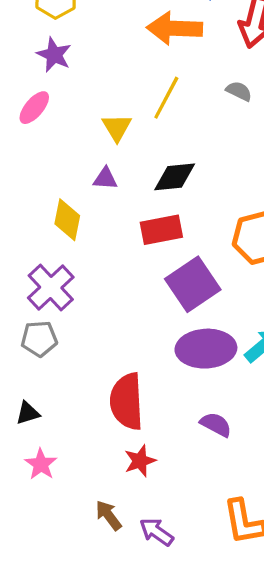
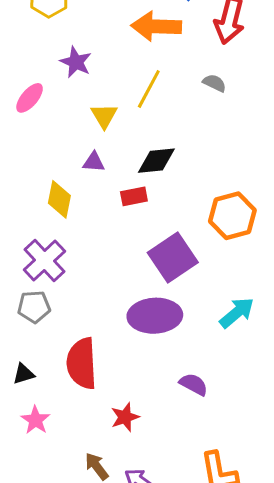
purple star: (54, 55) -> (76, 62), moved
red rectangle: (161, 230) -> (134, 196), moved, size x0.7
purple ellipse: (206, 349) -> (155, 316), moved
red semicircle: (127, 401) -> (82, 363), moved

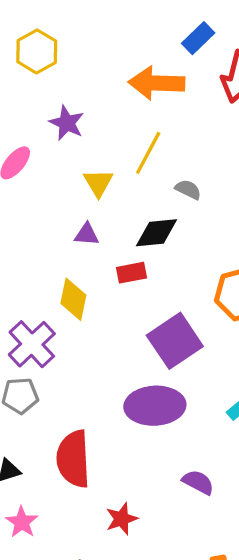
gray semicircle: (214, 83) -> (188, 189), moved
yellow diamond: (59, 199) -> (73, 299), moved

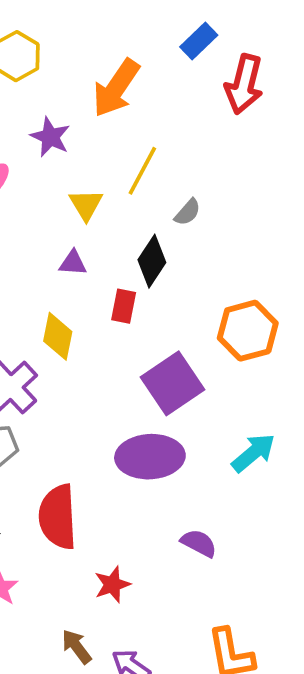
orange arrow: (157, 83) -> (116, 88), moved, turned -58
gray semicircle: (188, 189) -> (188, 212), turned 105
black diamond: (157, 233) -> (152, 261), turned -51
red rectangle: (132, 273) -> (124, 306), turned -68

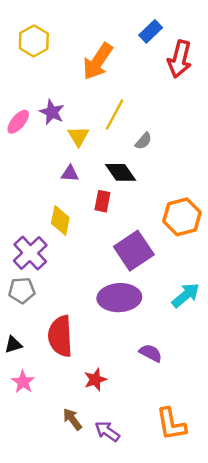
purple star: (50, 137) -> (52, 112), moved
black diamond: (152, 261) -> (121, 172), turned -68

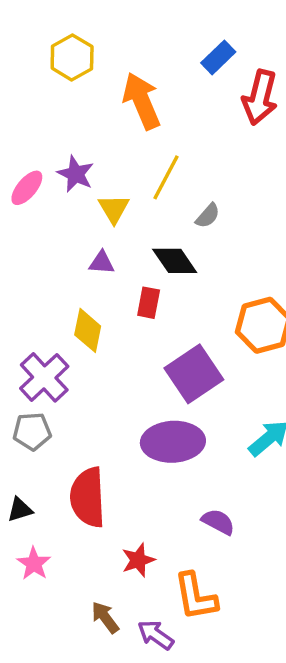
yellow hexagon: (34, 41) -> (72, 57), moved
orange arrow: (98, 61) -> (142, 101), turned 123
orange L-shape: (171, 424) -> (196, 597), moved

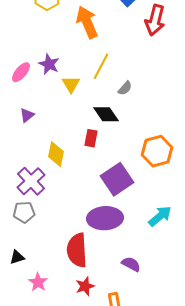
purple triangle: (102, 263) -> (27, 115), moved, turned -42
red semicircle: (88, 497) -> (77, 250), moved
pink star: (34, 564) -> (38, 282), moved

